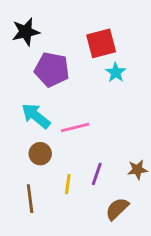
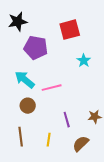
cyan star: (116, 72) -> (84, 61), moved
purple line: (97, 174) -> (67, 120), turned -35
yellow line: (68, 184) -> (49, 140), moved

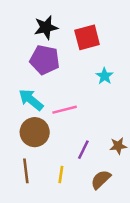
black star: (18, 22) -> (46, 27), moved
brown circle: (28, 106) -> (35, 132), size x1.5
purple line: (67, 120) -> (83, 150), turned 42

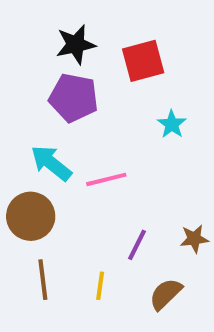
brown circle: (35, 132) -> (31, 216), moved

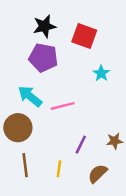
red square: (143, 61) -> (84, 36), turned 35

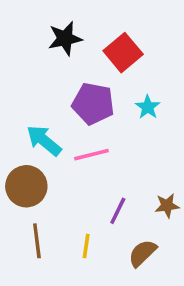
red square: (84, 36) -> (123, 53), turned 30
purple pentagon: (43, 58) -> (93, 104), moved

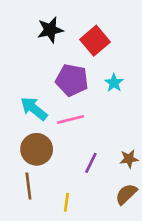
brown circle: (26, 186) -> (37, 149), moved
yellow line: (86, 246) -> (66, 202), moved
brown semicircle: (142, 253) -> (126, 194), moved

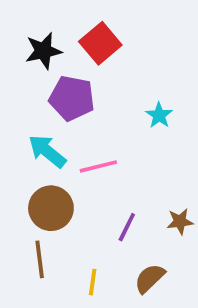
black star: (50, 30) -> (43, 51), moved
red square: (95, 41) -> (100, 43), moved
purple pentagon: (72, 80) -> (72, 98), moved
brown semicircle: (126, 194) -> (150, 278), moved

